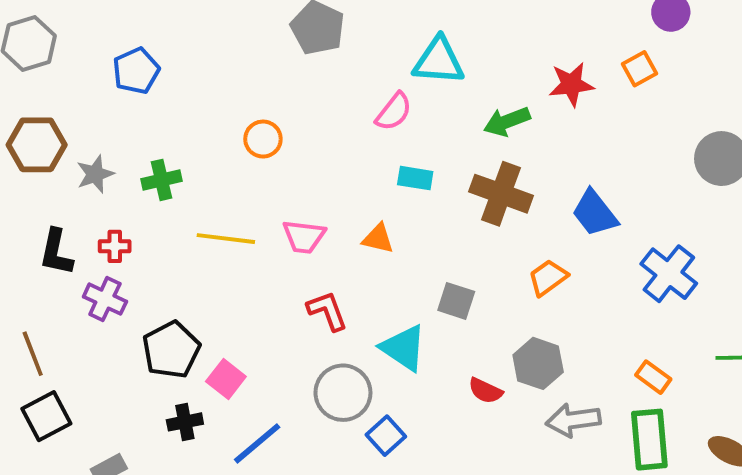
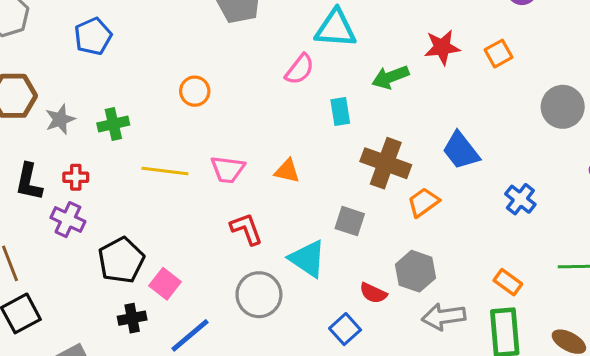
orange square: (640, 69) -> (498, 54), moved
cyan rectangle: (415, 178) -> (340, 111), moved, turned 72
brown cross: (501, 194) -> (386, 163), moved
blue cross: (669, 274) -> (520, 199), size x0.7
blue square: (386, 436) -> (345, 329), moved

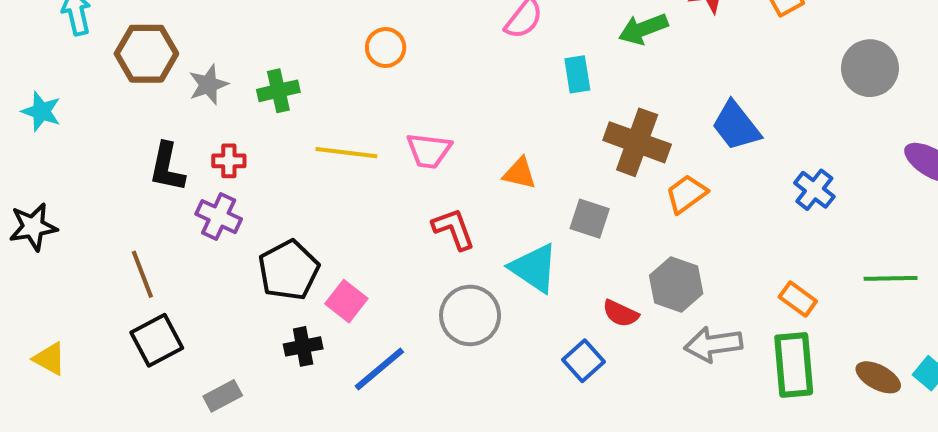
orange triangle: (287, 171) -> (520, 173), moved

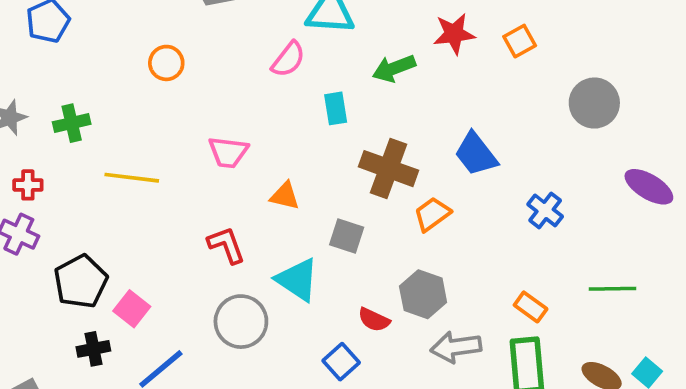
orange circle: (386, 48) -> (166, 63), moved
pink trapezoid: (429, 151) -> (228, 152), moved

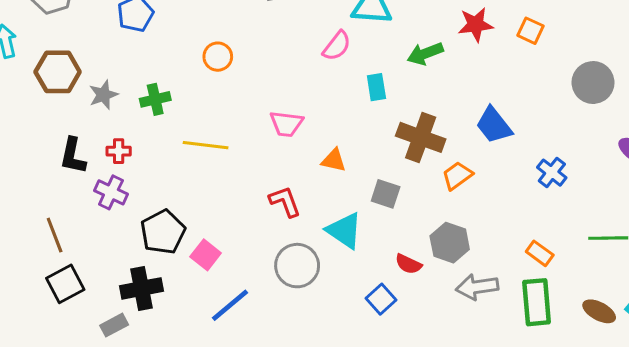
orange square: (520, 41) -> (530, 31), turned -36
orange circle: (166, 63) -> (218, 57), moved
black cross: (93, 349) -> (142, 288), moved, size x1.5

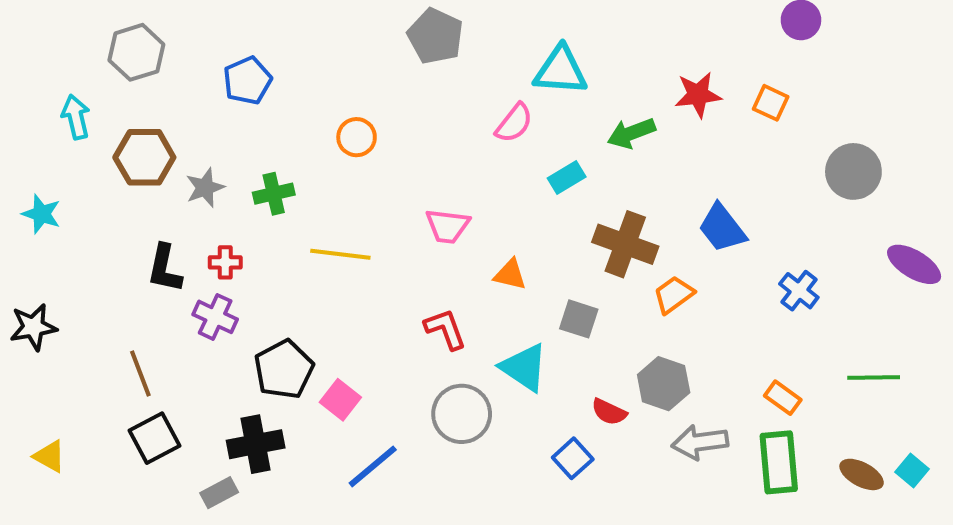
cyan rectangle: (376, 87) -> (567, 178), turned 68

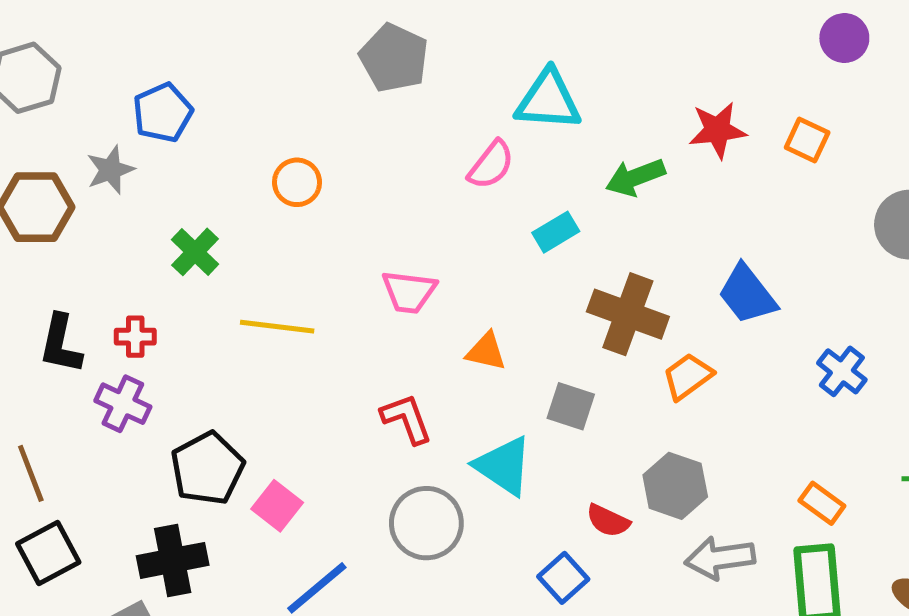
gray star: (205, 188) -> (110, 170), moved
green cross: (274, 194) -> (195, 252), turned -33

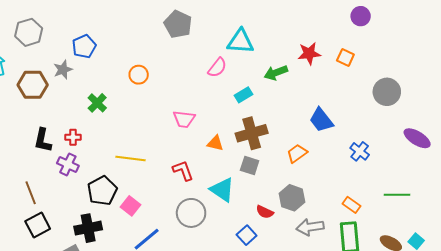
brown cross: (628, 314) -> (252, 133), moved, turned -36
yellow line: (277, 327) -> (131, 158), moved

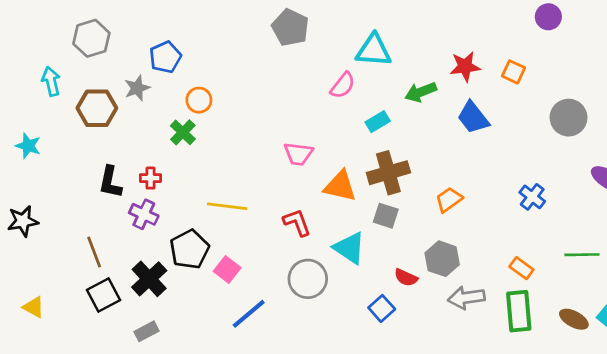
purple circle: (361, 16) -> (548, 17), moved
orange circle: (139, 75) -> (199, 100), moved
blue trapezoid: (321, 120) -> (473, 118), moved
orange triangle: (215, 143) -> (340, 186), size x1.5
black cross: (88, 228) -> (149, 279), moved, turned -32

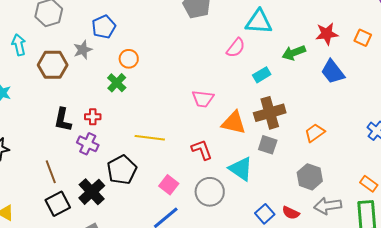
pink square: (227, 269) -> (169, 185), moved
red semicircle: (406, 278) -> (291, 213), moved

